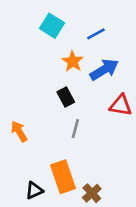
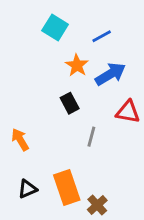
gray line: (75, 129) -> (91, 137), moved
black triangle: (34, 190) -> (27, 189), moved

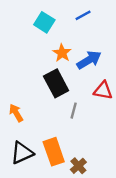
blue line: (102, 36) -> (83, 15), moved
black rectangle: (70, 103) -> (56, 83), size x1.6
black triangle: (27, 189) -> (22, 153), size x1.5

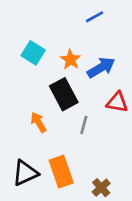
cyan square: (44, 22) -> (33, 53), moved
orange arrow: (16, 113) -> (38, 122), moved
brown cross: (78, 166) -> (101, 188), moved

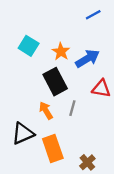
blue line: (94, 17) -> (93, 15), moved
orange arrow: (38, 122) -> (46, 110), moved
black triangle: (25, 173) -> (23, 133), moved

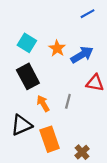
black rectangle: (55, 82) -> (28, 76), moved

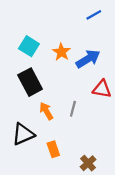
orange rectangle: (50, 139) -> (53, 149), size x0.6

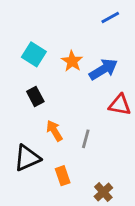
black rectangle: (30, 82) -> (35, 97), size x0.6
gray line: (73, 109) -> (86, 139), moved

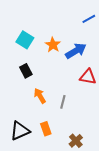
blue line: (110, 18) -> (89, 19), moved
black triangle: (27, 158) -> (20, 131), moved

